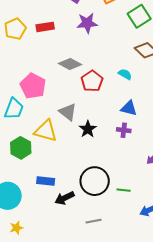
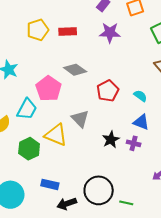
gray diamond: (70, 64) -> (75, 70), moved
cyan semicircle: (125, 74) -> (140, 96), moved
black star: (88, 129) -> (111, 140), moved

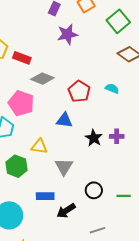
red rectangle: (68, 31) -> (22, 58), moved, turned 36
gray triangle: (80, 119) -> (64, 167), moved, turned 30
blue triangle: (141, 122) -> (64, 120), moved
yellow triangle: (56, 135) -> (39, 146), size x0.7
black circle: (99, 190) -> (94, 190), size x0.6

